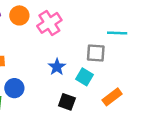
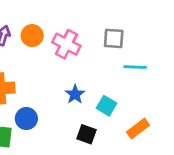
pink cross: (49, 23) -> (66, 44), turned -30
cyan line: (117, 33) -> (135, 67), moved
gray square: (96, 53) -> (114, 38), moved

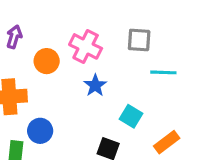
orange circle: (32, 36) -> (47, 61), moved
blue star: (75, 94) -> (95, 85), moved

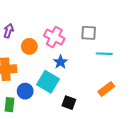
cyan square: (131, 116) -> (48, 82), moved, size x1.5
orange rectangle: (167, 142) -> (106, 89), moved

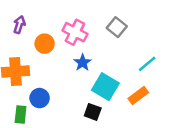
gray square: (89, 33) -> (117, 27), turned 35
cyan line: (104, 54) -> (147, 64), moved, turned -42
cyan square: (48, 82) -> (105, 87), moved

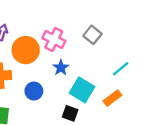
orange circle: (45, 44) -> (26, 50), size x1.5
blue circle: (40, 98) -> (34, 91), moved

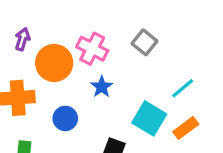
cyan square: (82, 90) -> (149, 118), moved
orange rectangle: (112, 98) -> (186, 128), moved

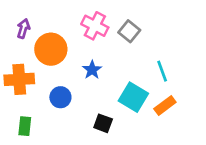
pink cross: (92, 49) -> (95, 26), moved
cyan line: (183, 88) -> (162, 71), turned -70

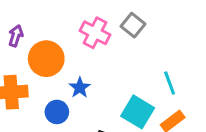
gray square: (129, 31) -> (133, 25), moved
blue star: (92, 70) -> (80, 88), moved

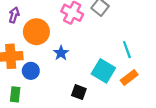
blue circle: (57, 112) -> (31, 71), moved

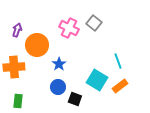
blue circle: (31, 71) -> (58, 87), moved

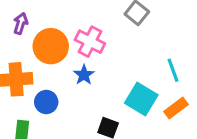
pink cross: (69, 28) -> (90, 42), moved
blue circle: (58, 87) -> (46, 102), moved

